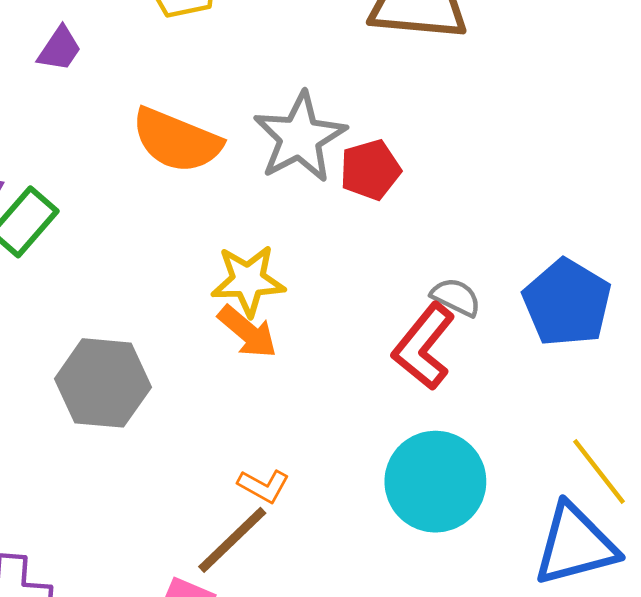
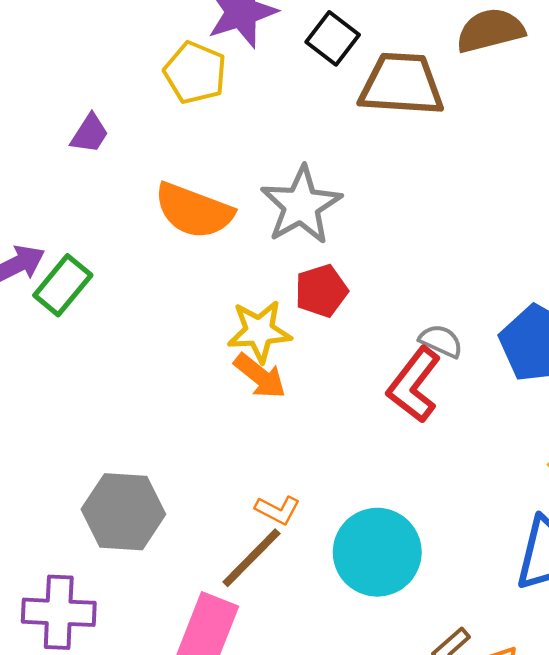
red pentagon: (370, 170) -> (321, 291), moved
gray hexagon: (103, 383) -> (123, 512), moved
cyan circle: (435, 482) -> (377, 552), moved

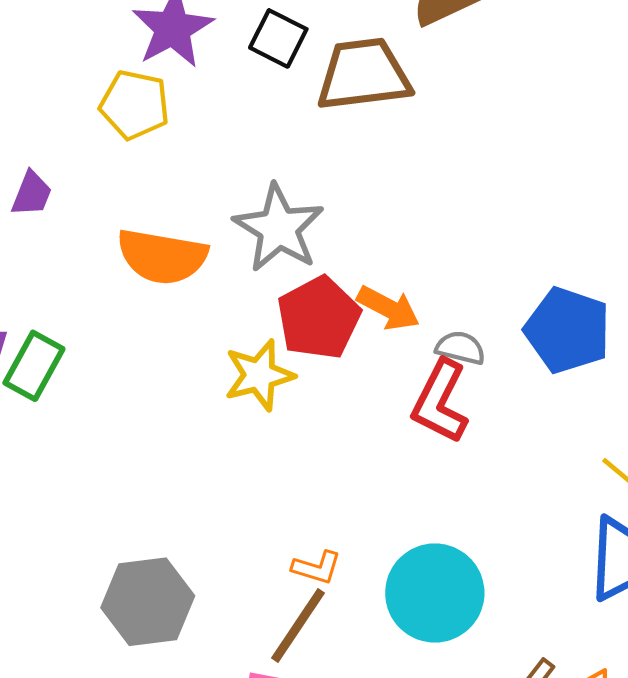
red pentagon: (321, 291) -> (319, 318), size x1.4
orange arrow: (260, 376) -> (388, 308), moved

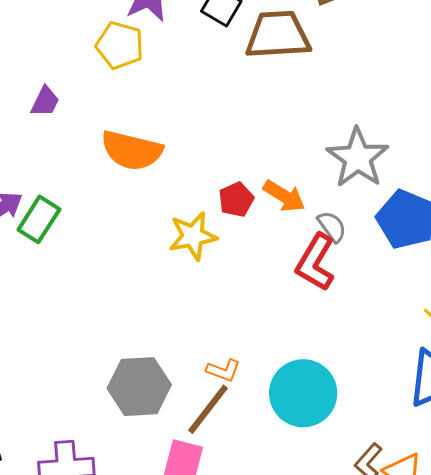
gray star: (279, 228) -> (358, 158), moved
red pentagon: (319, 318) -> (236, 200), size x0.6
gray semicircle: (461, 348) -> (332, 227), turned 36
gray hexagon: (148, 602) -> (139, 387), moved

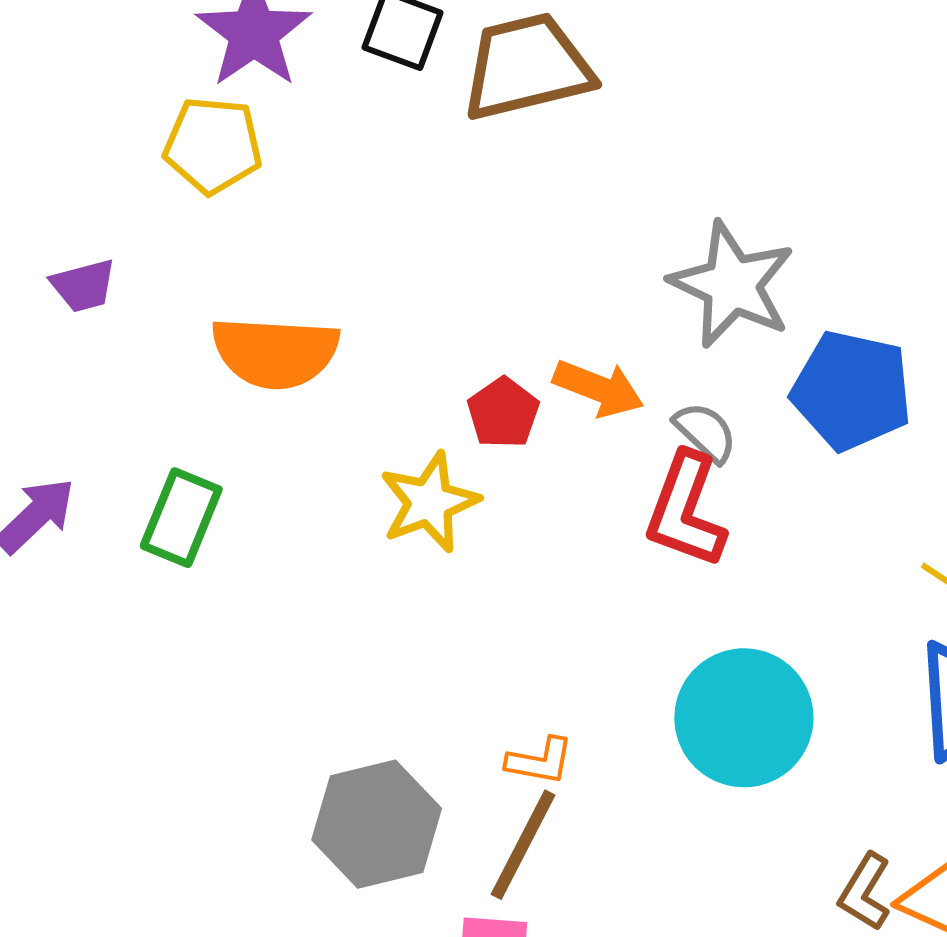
purple trapezoid: (45, 102) -> (83, 286), turned 60
green rectangle: (39, 219) -> (181, 518), moved
cyan circle: (303, 393) -> (744, 718), moved

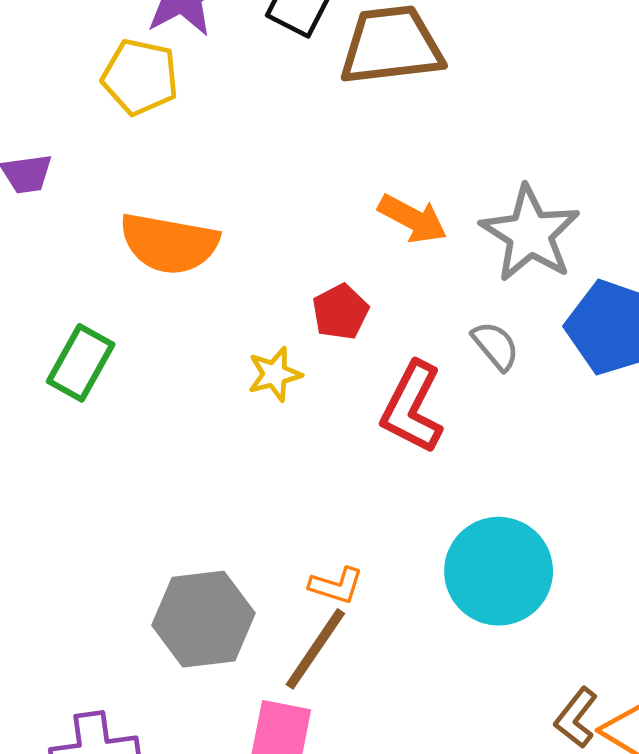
orange arrow: (598, 388) -> (413, 219), moved
yellow star: (429, 502) -> (275, 374), size x0.7
red L-shape: (686, 510) -> (412, 407), moved

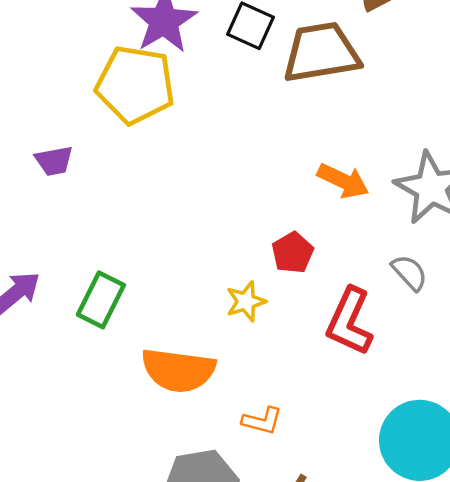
yellow pentagon: (140, 77) -> (135, 85), size x1.4
orange semicircle: (169, 243) -> (178, 370), moved
orange L-shape: (336, 586) -> (262, 421), moved

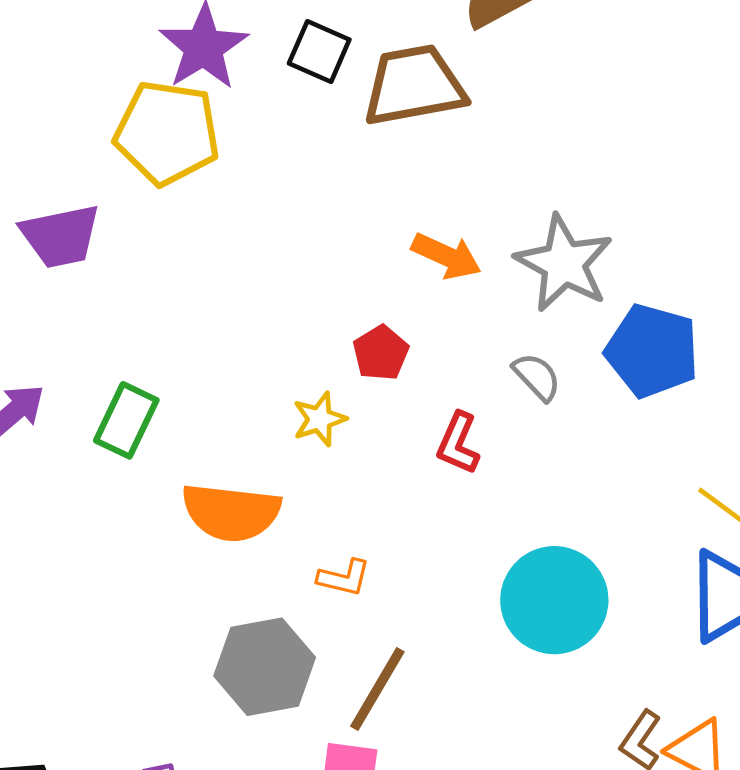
purple trapezoid: (54, 161) -> (61, 236), size x1.6
red L-shape: (350, 321) -> (458, 443), size x0.7

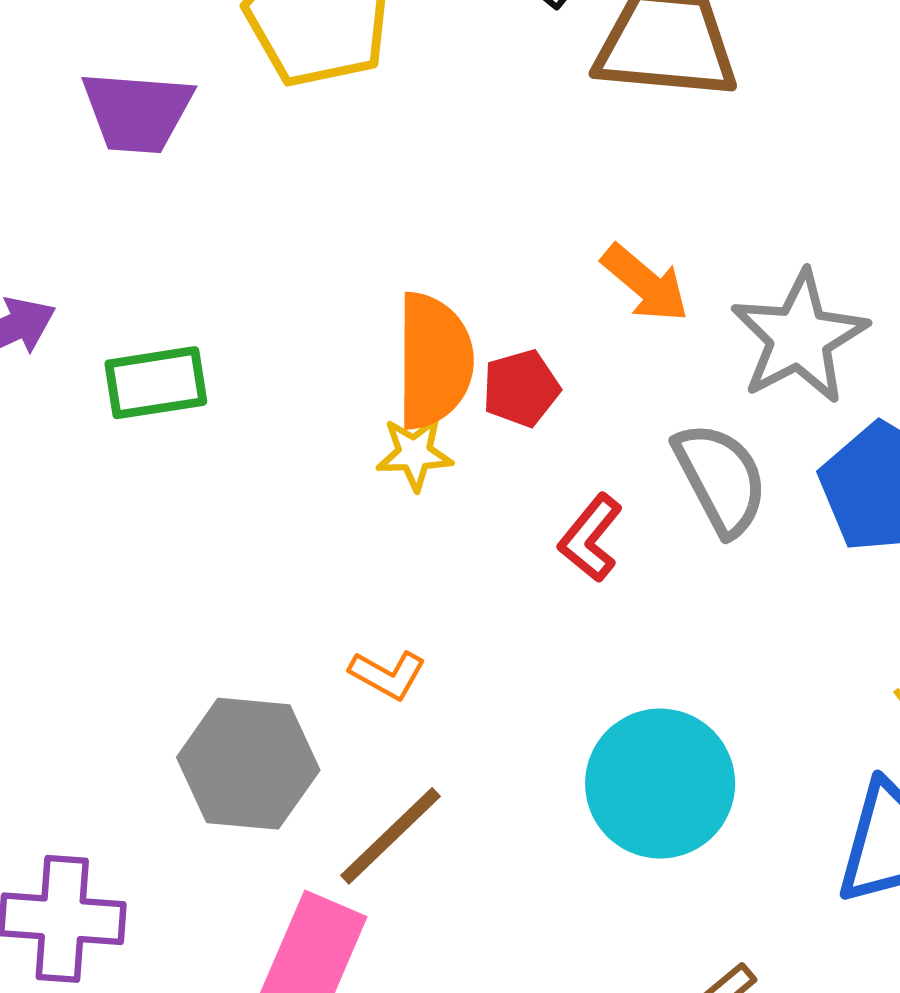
gray semicircle: (537, 377) -> (721, 479), size x1.6
green rectangle: (126, 420) -> (156, 383), turned 40
orange semicircle: (231, 512) -> (434, 361), moved, turned -112

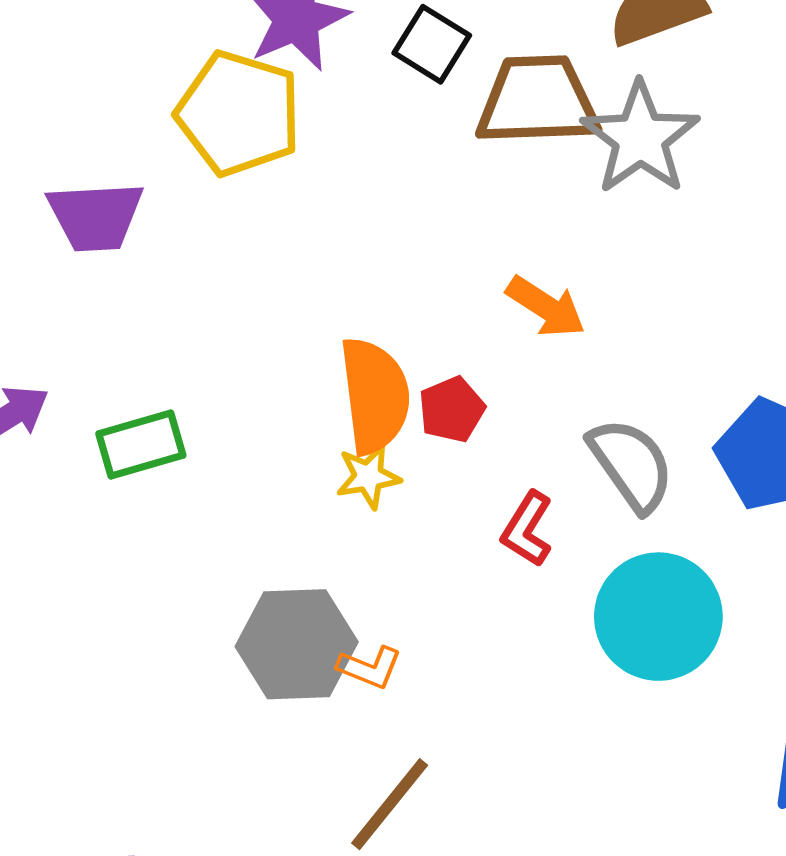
gray star: (799, 337) -> (640, 138), moved
gray hexagon: (248, 764) -> (297, 644), moved
cyan circle: (660, 784) -> (658, 617), moved

